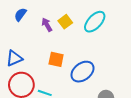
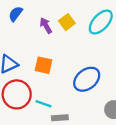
orange square: (56, 59) -> (44, 65), moved

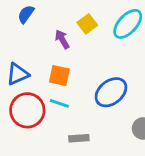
purple arrow: (46, 26) -> (62, 39), moved
cyan line: (44, 104) -> (59, 103), moved

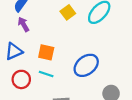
purple arrow: (62, 39) -> (23, 24), moved
red circle: (27, 110) -> (21, 79), size x0.7

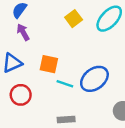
cyan line: (46, 74) -> (65, 84), moved

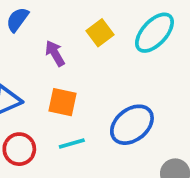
purple arrow: (23, 32) -> (55, 53), moved
cyan line: (65, 84) -> (72, 143), moved, turned -35

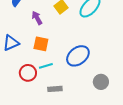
red circle: (19, 149) -> (28, 73), moved

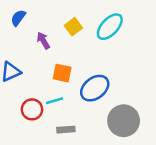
orange square: (41, 44) -> (62, 73), moved
gray circle: (101, 82) -> (124, 121), size x1.6

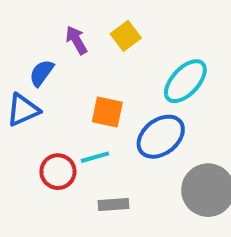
blue semicircle: (18, 18) -> (42, 73), moved
cyan ellipse: (110, 27) -> (185, 81), moved
purple arrow: (43, 40) -> (76, 40), moved

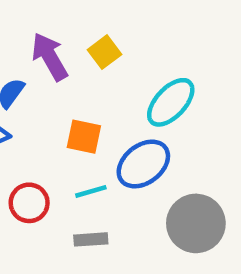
purple arrow: (76, 40) -> (50, 57), size x1.5
cyan line: (95, 157) -> (91, 191), moved

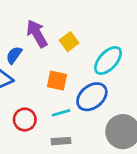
yellow square: (105, 52) -> (69, 42), moved

